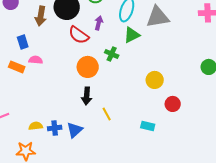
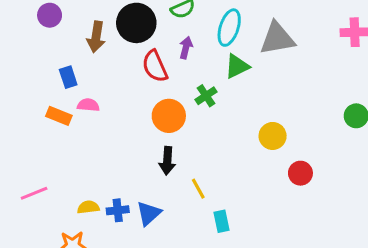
red semicircle: (79, 35) -> (155, 66), turned 30
green cross: (112, 54) -> (206, 96), turned 32
cyan rectangle: (148, 126) -> (221, 221), moved, turned 64

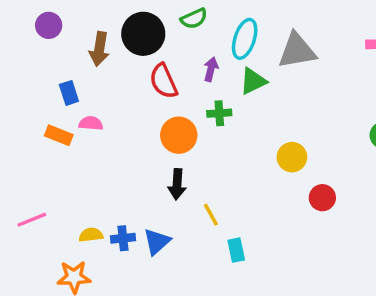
purple arrow: (186, 48) -> (211, 69), moved
green cross: (206, 96) -> (219, 113), turned 30

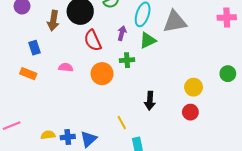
pink semicircle: (91, 123) -> (66, 67), moved
yellow circle: (292, 157) -> (194, 87), moved
black arrow: (177, 184) -> (150, 101), moved

